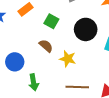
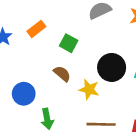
black circle: (86, 29) -> (112, 67), moved

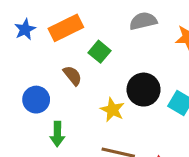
orange rectangle: (36, 29) -> (66, 28), size x1.5
brown semicircle: (62, 74) -> (73, 76), moved

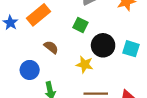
green square: (100, 52) -> (80, 25), moved

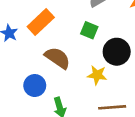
brown semicircle: (51, 47) -> (58, 58), size x1.5

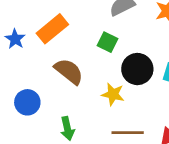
blue circle: (35, 86) -> (27, 102), moved

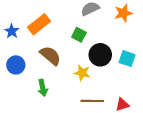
blue circle: (27, 102) -> (16, 65), moved
green arrow: (67, 128) -> (43, 88), moved

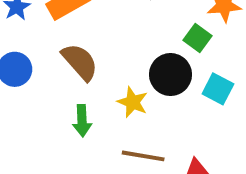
green square: (79, 35) -> (197, 38), moved
green arrow: (43, 88) -> (82, 121), moved

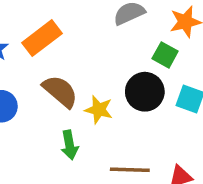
yellow star: (133, 102) -> (99, 110), moved

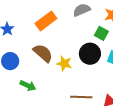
orange rectangle: (42, 38) -> (46, 21), moved
green arrow: (69, 145) -> (28, 86), moved, turned -56

